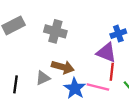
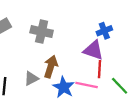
brown arrow: (63, 67) -> (51, 67), turned -85

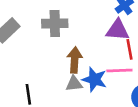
gray triangle: (31, 78) -> (74, 84), moved, turned 35

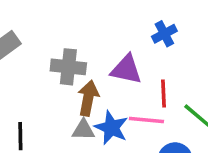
gray cross: (55, 23) -> (68, 67), moved
purple triangle: (117, 30) -> (126, 69), moved

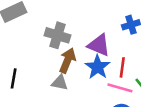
pink line: (146, 120) -> (120, 88), moved
blue star: (111, 128) -> (98, 67), moved

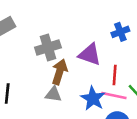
gray cross: (58, 35) -> (48, 48), turned -30
blue star: (98, 67) -> (93, 98), moved

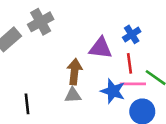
blue cross: (120, 32) -> (132, 34), moved
gray cross: (48, 48) -> (41, 22), moved

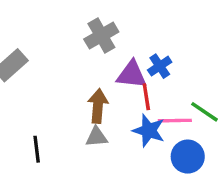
gray cross: (41, 22) -> (101, 36), moved
blue cross: (132, 34) -> (160, 66), moved
red line: (130, 63) -> (146, 97), moved

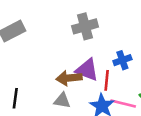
purple triangle: (132, 75) -> (87, 70), moved
brown arrow: (98, 106) -> (69, 78), turned -115

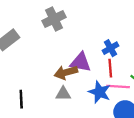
gray cross: (85, 26) -> (54, 19), moved
red line: (107, 80) -> (110, 68), moved

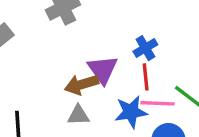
purple triangle: (81, 62) -> (103, 69), turned 45
blue star: (100, 92) -> (131, 112), turned -30

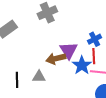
blue star: (131, 112) -> (82, 65), moved, turned -30
gray triangle: (78, 115) -> (39, 77), moved

